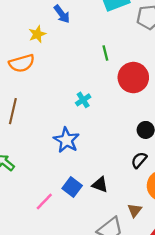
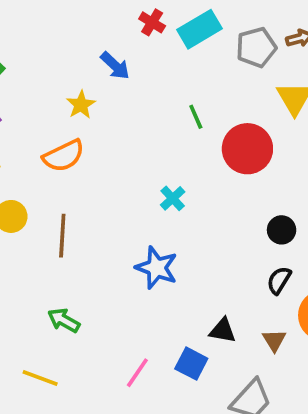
blue square: (72, 187) -> (191, 364), moved
brown triangle: (135, 210) -> (274, 340), moved

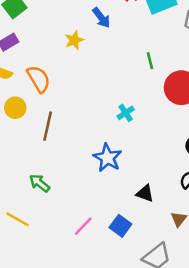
orange semicircle: (64, 156) -> (39, 79), moved, turned -104
black triangle: (223, 331) -> (145, 193), moved

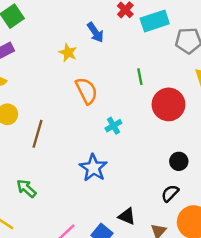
yellow star: (74, 40) -> (68, 53), turned -30
orange semicircle: (39, 79) -> (86, 91), moved
black triangle: (145, 193) -> (127, 216), moved

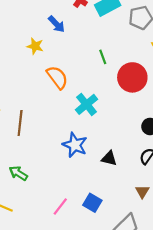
cyan cross: (113, 126) -> (87, 104), size x1.5
black triangle: (127, 216) -> (109, 158), moved

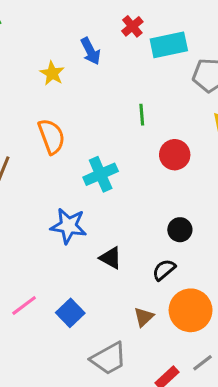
orange semicircle: (57, 77) -> (51, 136), moved
red circle: (132, 77) -> (175, 155), size x0.7
blue star: (75, 145) -> (69, 226), turned -30

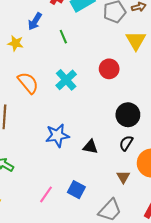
blue arrow: (90, 51) -> (35, 21), turned 78
green line: (142, 115) -> (63, 37), moved
cyan cross: (101, 174) -> (66, 80), moved
black circle: (180, 230) -> (128, 115), size x1.5

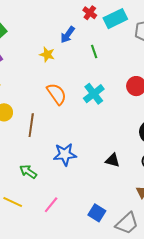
blue star: (57, 135) -> (65, 154), moved
blue square: (76, 190) -> (97, 213), moved
pink line: (46, 194) -> (51, 205), moved

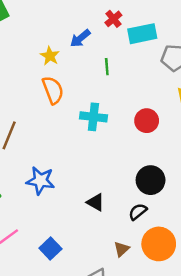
orange semicircle: (57, 94) -> (53, 90), moved
cyan cross: (94, 94) -> (93, 117), turned 30
blue square: (97, 213) -> (50, 249), moved

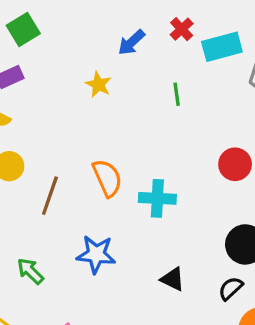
blue arrow: (80, 38) -> (131, 42), moved
orange semicircle: (53, 90) -> (107, 178), moved
cyan cross: (93, 117) -> (157, 198), moved

